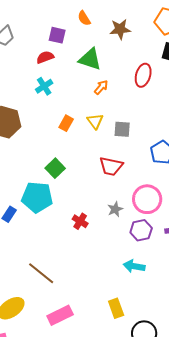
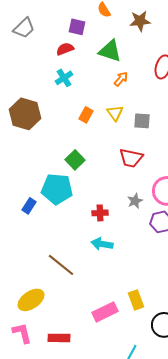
red cross: (80, 221) -> (100, 213), turned -35
cyan arrow: (134, 266) -> (102, 244), moved
pink rectangle: (60, 315) -> (105, 312), moved

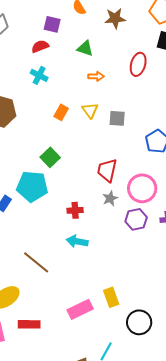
green triangle: (110, 51) -> (85, 48), size x0.7
cyan cross: (64, 78) -> (39, 75), turned -30
orange arrow: (121, 79) -> (96, 76), turned 49
red trapezoid: (131, 158) -> (107, 170), moved, turned 90
red rectangle: (59, 338) -> (29, 324), moved

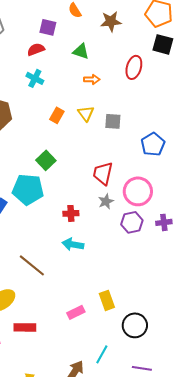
pink rectangle: (80, 309) -> (76, 312), size x0.7

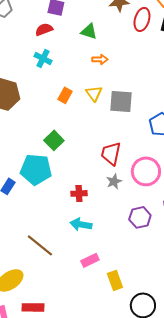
red ellipse: (134, 67) -> (142, 19), moved
gray square: (113, 121) -> (121, 101), size x1.4
purple hexagon: (132, 222) -> (140, 217), moved
pink rectangle: (76, 312) -> (90, 260), moved

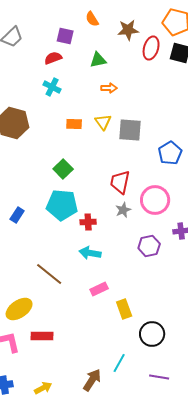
green triangle: (89, 31) -> (98, 60), turned -30
orange rectangle: (65, 95) -> (74, 124), turned 63
cyan pentagon: (36, 169) -> (62, 205), moved

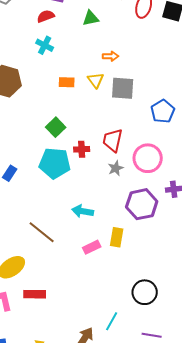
orange arrow: (109, 88) -> (111, 56), moved
red cross: (88, 222) -> (82, 149), moved
purple hexagon: (149, 246) -> (142, 204), size x1.4
yellow rectangle: (124, 309) -> (117, 237), moved, turned 30

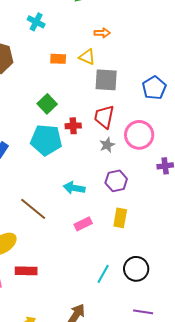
yellow triangle: (96, 80) -> (87, 57), turned -30
gray square: (123, 88) -> (106, 80), moved
purple hexagon: (142, 204) -> (116, 181), moved, size x0.7
yellow rectangle: (117, 237) -> (120, 218), moved
cyan line: (112, 321) -> (103, 274), moved

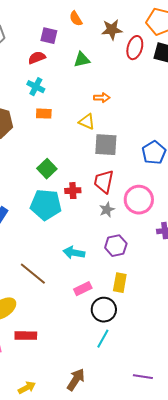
orange rectangle: (58, 59) -> (44, 114), moved
black circle: (136, 269) -> (104, 310), moved

